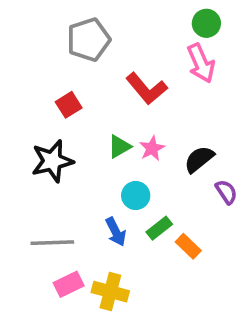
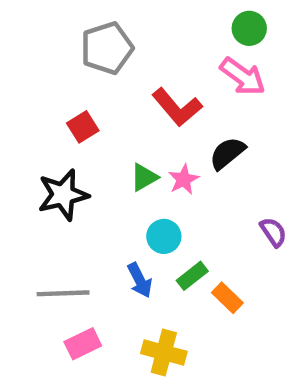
pink arrow: (201, 63) -> (243, 77), turned -30
black semicircle: (199, 159) -> (227, 153), moved
yellow cross: (110, 292) -> (164, 352), moved

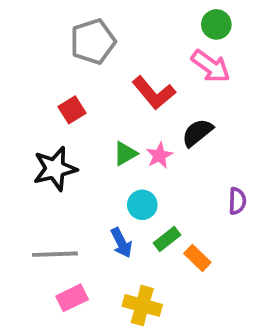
purple semicircle: (273, 232) -> (237, 201), turned 36

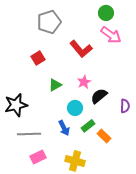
green circle: (216, 24) -> (106, 13), moved
black semicircle: (197, 133) -> (99, 96), moved
green triangle: (125, 154) -> (55, 85), moved
black star: (55, 169) -> (16, 105), moved

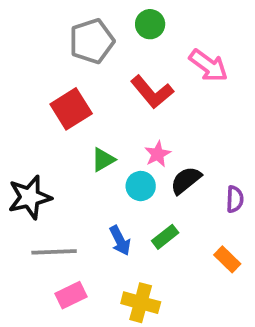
green circle: (106, 13) -> (150, 24), moved
red square: (38, 58) -> (71, 109), size x1.5
cyan circle: (75, 108) -> (141, 186), moved
orange rectangle: (104, 136) -> (227, 259), moved

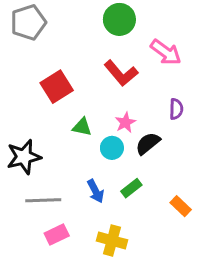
green circle: (150, 24) -> (119, 19), size x1.4
gray pentagon: (92, 41) -> (28, 22), moved
green triangle: (103, 160) -> (82, 127), turned 42
purple semicircle: (235, 199) -> (176, 109), moved

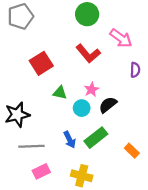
purple semicircle: (176, 109) -> (135, 70), moved
green rectangle: (131, 188) -> (96, 138), size x1.5

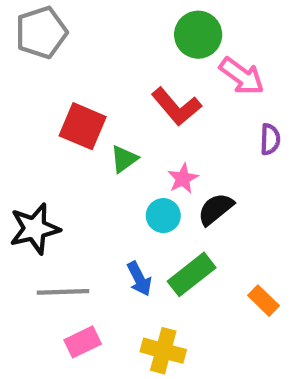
green circle: (87, 14) -> (198, 35), moved
red square: (41, 63) -> (83, 126), turned -35
green triangle: (60, 93) -> (124, 159), moved, turned -48

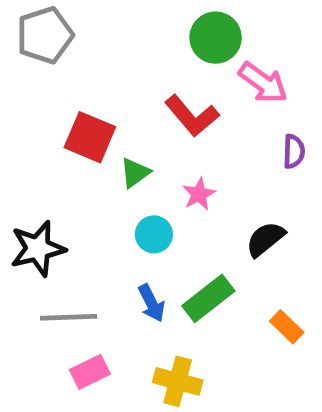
black semicircle: (216, 209) -> (265, 239), moved
cyan circle: (163, 216) -> (154, 234), moved

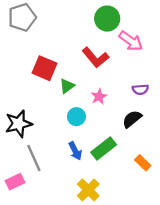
purple semicircle: (294, 151) -> (140, 89), moved, turned 84
gray line: (69, 317) -> (34, 158), turned 68
pink rectangle: (90, 372) -> (15, 182), moved
yellow cross: (178, 381) -> (88, 190), turned 30

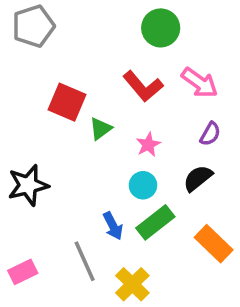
pink arrow: (131, 41) -> (200, 83), moved
purple semicircle: (140, 89) -> (210, 134), turned -56
cyan circle: (76, 117) -> (143, 185), moved
gray line: (34, 158) -> (85, 261), moved
orange rectangle: (143, 163) -> (214, 244), size x1.5

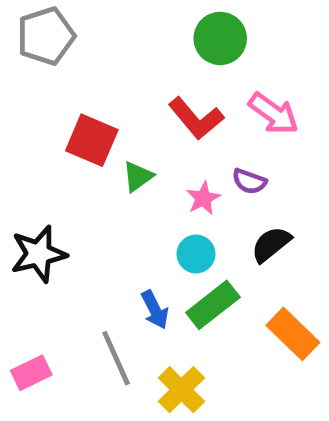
purple semicircle: (210, 134) -> (249, 181), moved, turned 80

